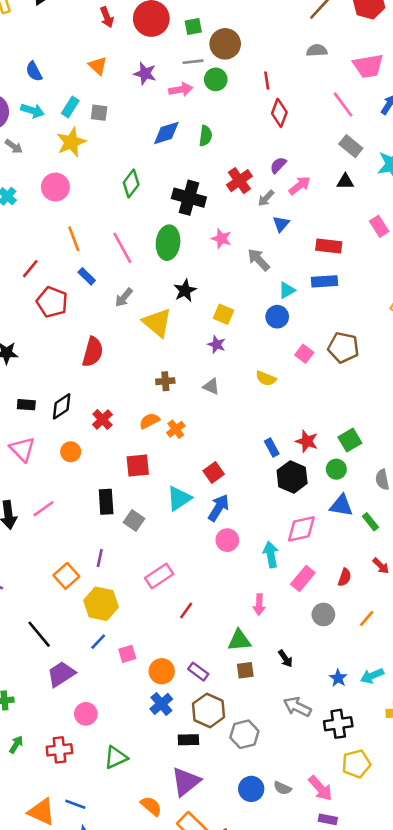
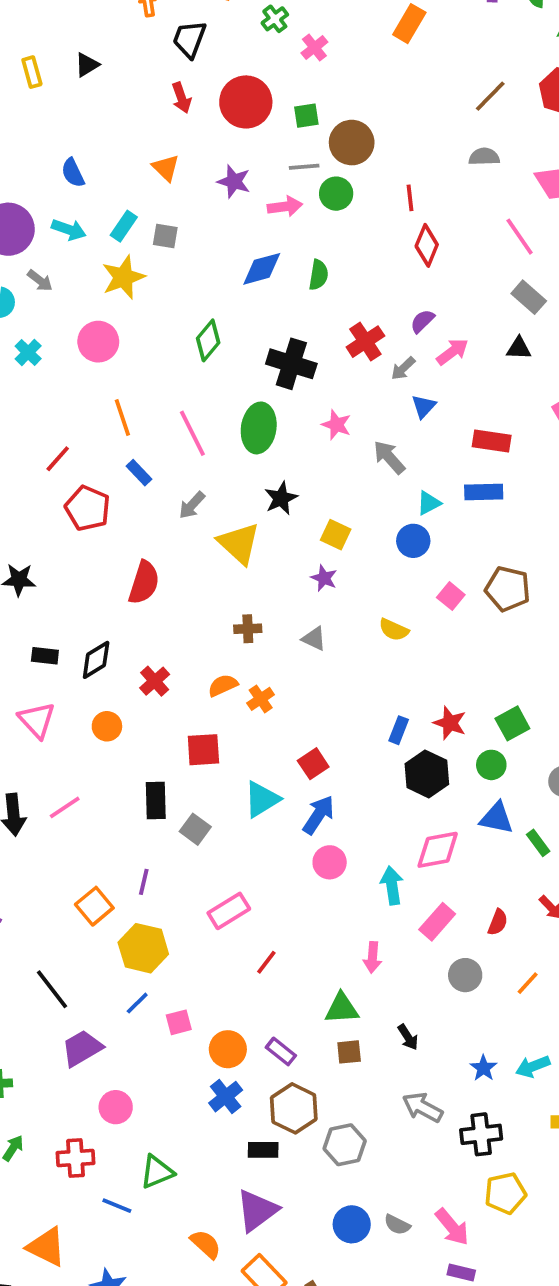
blue rectangle: (272, 447) -> (399, 730), turned 48
blue line: (75, 804) -> (117, 1206), moved

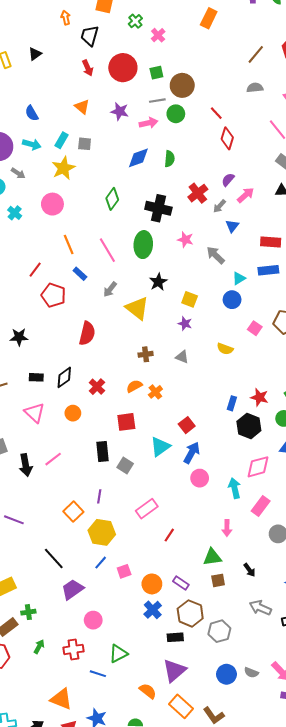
red line: (410, 198) -> (216, 113), turned -32

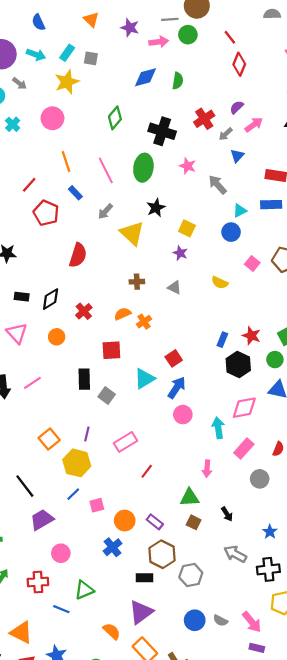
purple line: (99, 496) -> (87, 434), moved
brown square: (218, 580) -> (194, 522), turned 32
blue cross: (153, 610) -> (113, 547), moved

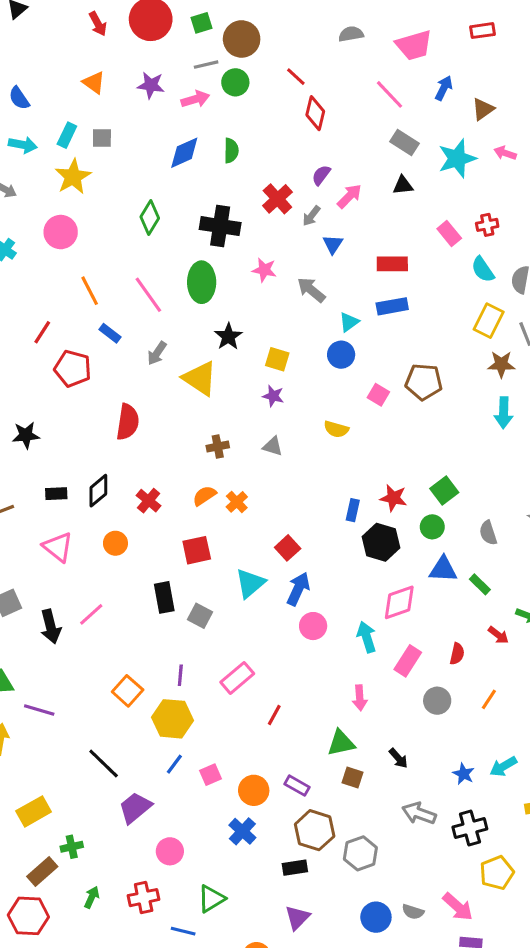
purple triangle: (141, 612) -> (297, 918), size x0.7

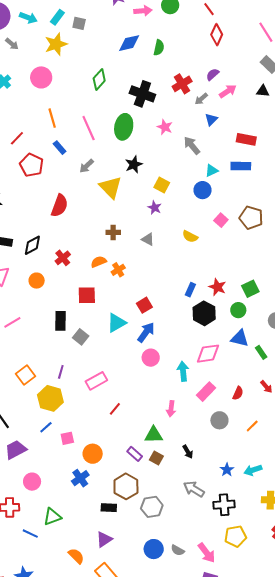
purple rectangle: (297, 786) -> (135, 454), moved

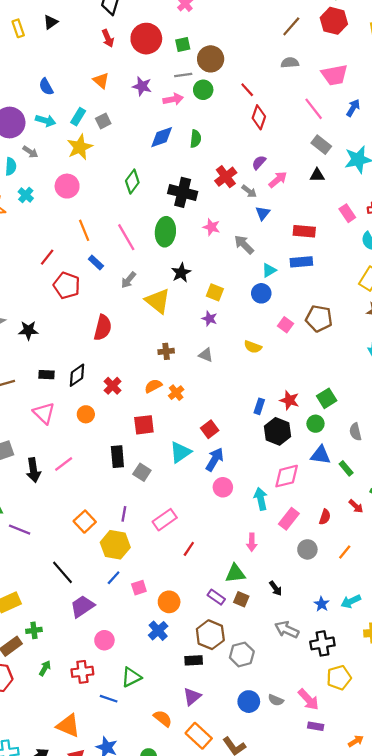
gray square: (79, 23) -> (103, 121), turned -32
gray arrow: (201, 99) -> (249, 191), turned -96

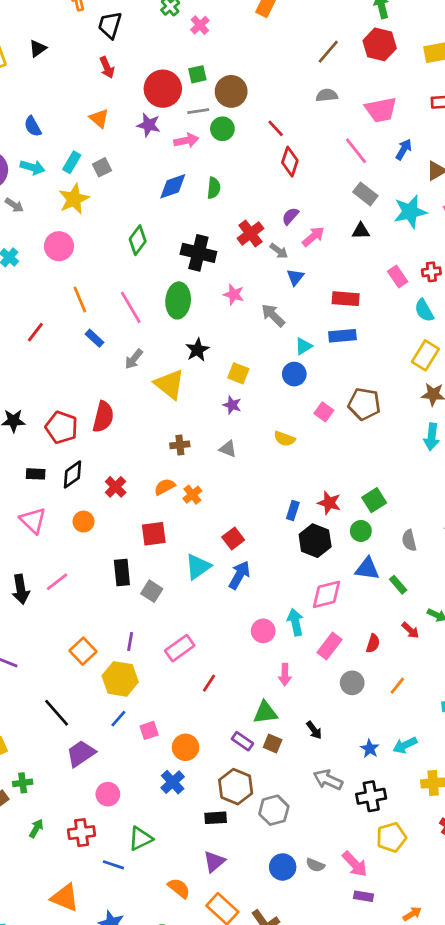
red circle: (146, 39) -> (163, 89), moved
red pentagon: (67, 285) -> (62, 427), moved
pink circle: (223, 487) -> (263, 631), moved

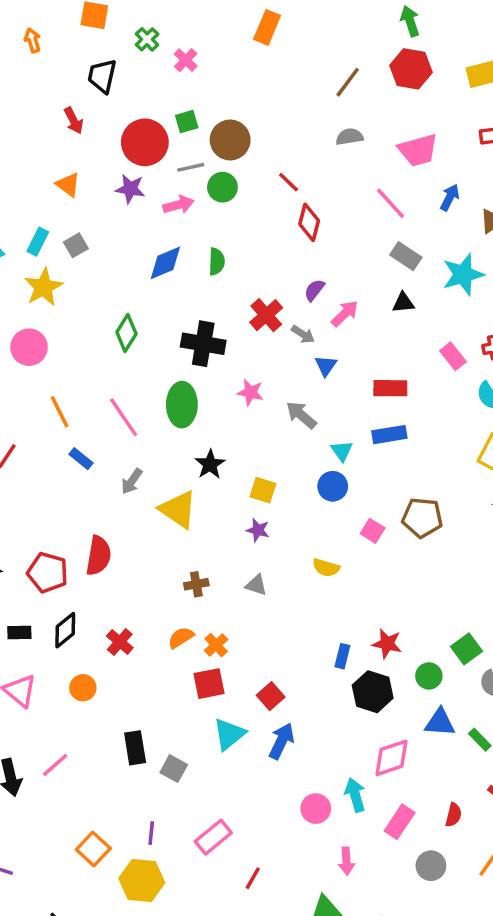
black trapezoid: (110, 25) -> (102, 76), moved
cyan triangle: (304, 346) -> (342, 451), turned -30
green square: (374, 500) -> (466, 649), moved
red square: (154, 534) -> (209, 684), moved

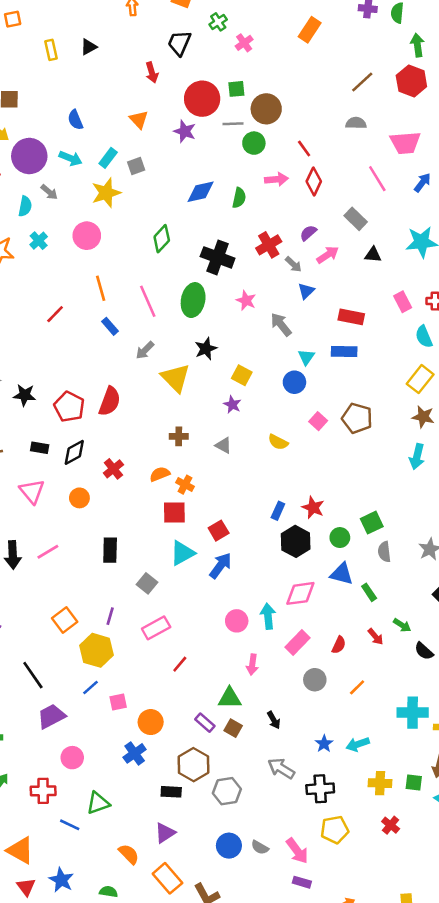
pink arrow: (179, 205) -> (276, 179), moved
gray rectangle: (406, 256) -> (356, 219), moved
orange cross: (216, 645) -> (185, 485), turned -30
gray square: (174, 769) -> (147, 583), moved

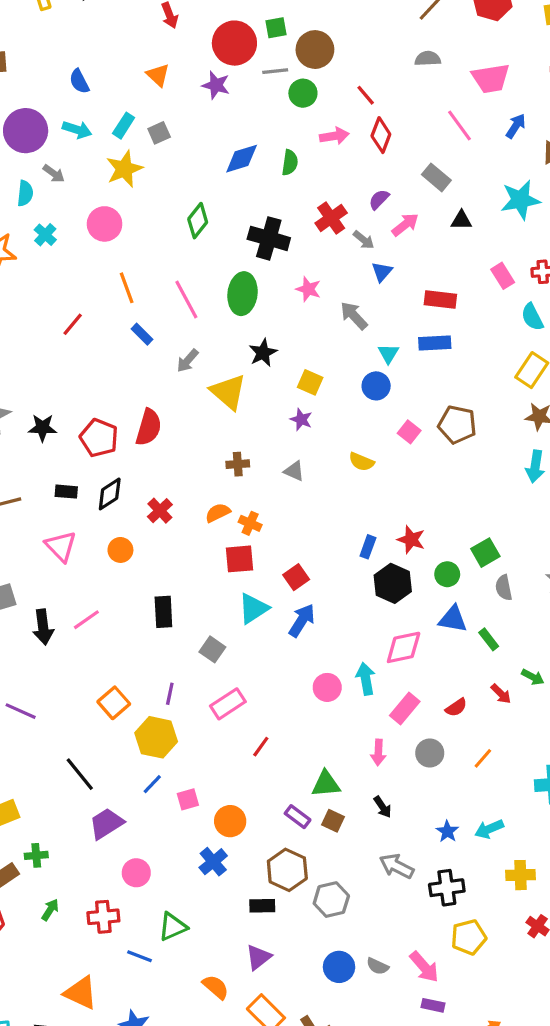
red semicircle: (339, 645) -> (456, 707), turned 36
pink arrow: (252, 664) -> (378, 752), moved

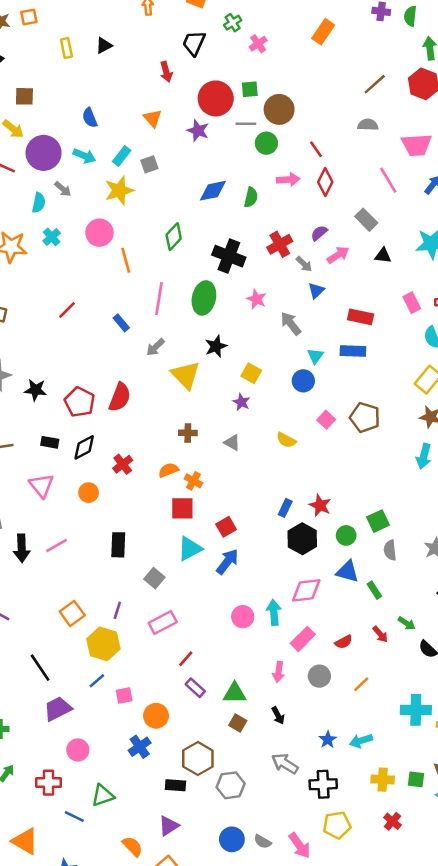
orange line: (127, 288) -> (126, 260), moved
pink line: (186, 300) -> (159, 299), turned 32
purple rectangle: (298, 817) -> (195, 688), moved

